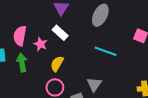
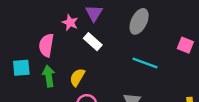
pink star: (40, 44) -> (70, 23), moved
yellow semicircle: (57, 64) -> (77, 77), moved

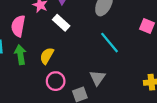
cyan line: (145, 63) -> (110, 43), turned 30

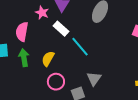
cyan line: (110, 43) -> (80, 47), moved

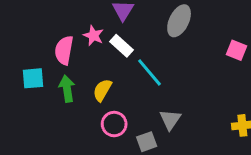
pink star: (42, 13) -> (93, 36), moved

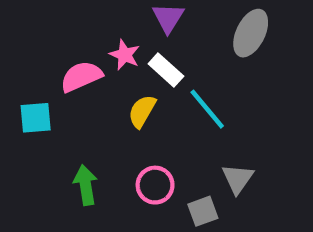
pink semicircle: (64, 50) -> (81, 76), turned 56
green arrow: (67, 89) -> (86, 185), moved
yellow semicircle: (102, 90) -> (142, 111), moved

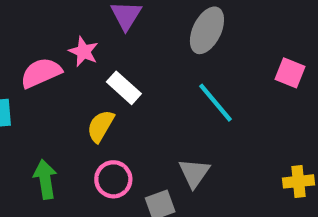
white rectangle: (166, 70) -> (124, 88), moved
cyan line: (207, 109) -> (215, 103), moved
yellow semicircle: (142, 111) -> (101, 126), moved

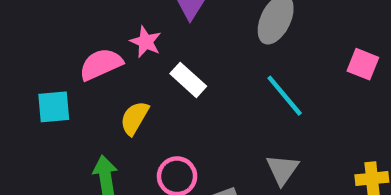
yellow semicircle: (101, 126) -> (134, 118), moved
gray triangle: (194, 173) -> (282, 170), moved

